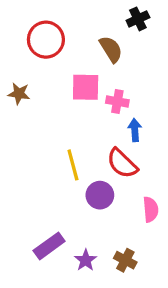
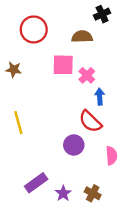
brown semicircle: (111, 49) -> (82, 37), turned -60
pink cross: (117, 102) -> (87, 75), turned 35
yellow line: (73, 165) -> (18, 123), moved

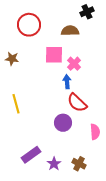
blue arrow: (100, 97) -> (67, 82), moved

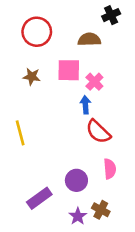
brown star: (12, 59) -> (32, 77), moved
purple circle: (63, 123) -> (76, 180), moved
pink semicircle: (95, 132) -> (110, 169), moved
purple star: (54, 164) -> (78, 216), moved

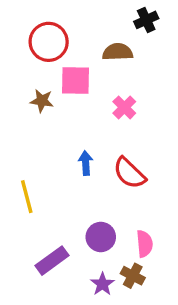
pink square: (69, 70) -> (76, 81), moved
blue arrow: (85, 105) -> (86, 163), moved
yellow line: (20, 133) -> (27, 197), moved
pink semicircle: (110, 169) -> (145, 244), moved

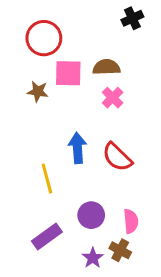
brown semicircle: (118, 52) -> (106, 67), moved
blue arrow: (86, 163) -> (77, 148), size x1.4
yellow line: (27, 197) -> (47, 179), moved

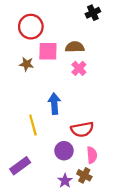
red semicircle: (117, 157) -> (82, 129), moved, turned -55
purple rectangle: (47, 237) -> (20, 166), moved

